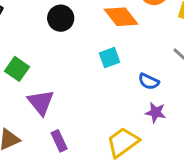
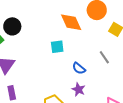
black circle: (61, 18) -> (12, 26), moved

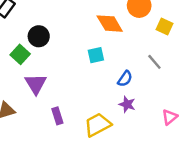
blue semicircle: (79, 68) -> (125, 79), turned -88
purple rectangle: (12, 93) -> (57, 116), moved

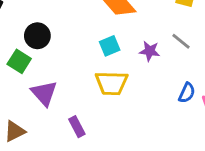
blue semicircle: (125, 79) -> (187, 93), moved
purple star: (127, 104) -> (150, 51), moved
yellow trapezoid: (98, 125) -> (112, 83), moved, turned -140

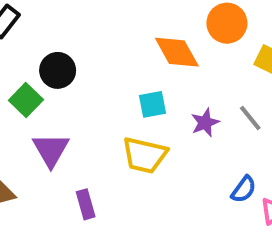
purple star: (150, 51) -> (205, 123), turned 30

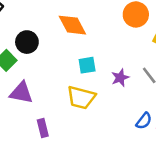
orange diamond: (177, 52) -> (72, 25), moved
purple triangle: (51, 150) -> (21, 93), turned -50

